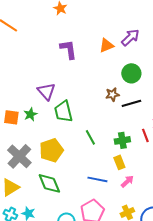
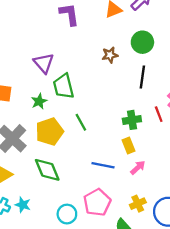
brown star: (112, 94) -> (110, 55), moved
black line: (131, 103) -> (142, 77), turned -66
green star: (30, 114) -> (39, 101), moved
green line: (90, 137) -> (81, 122), moved

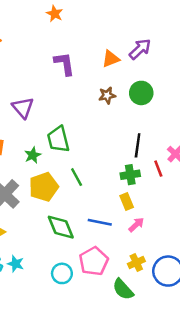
brown star: (110, 55) -> (107, 95), moved
purple triangle: (44, 63) -> (23, 108), moved
black line: (142, 77) -> (138, 145), moved
green diamond: (47, 170) -> (61, 227), moved

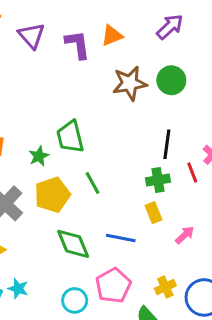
orange triangle: (111, 59) -> (112, 36), moved
brown star: (107, 95) -> (130, 83), size x1.6
purple triangle: (23, 108) -> (31, 36), moved
pink arrow: (136, 225) -> (185, 235), moved

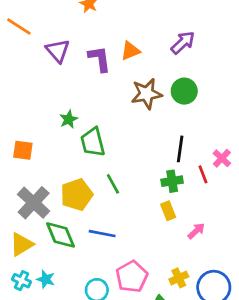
green star: (39, 156) -> (69, 119), moved
blue line: (121, 238) -> (102, 234), moved
green diamond: (73, 244) -> (61, 235), moved

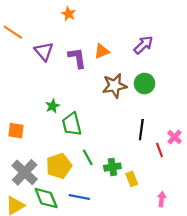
green cross: (172, 181) -> (112, 167), moved
pink arrow: (196, 231) -> (162, 199), moved, turned -40

